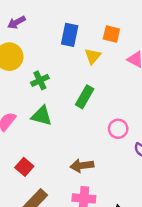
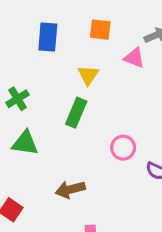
yellow triangle: (93, 56) -> (88, 75), moved
brown arrow: (82, 166) -> (70, 189), moved

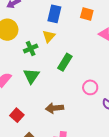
yellow triangle: (88, 75) -> (49, 36), moved
green triangle: (25, 143) -> (31, 76), turned 48

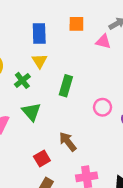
brown arrow: (55, 108) -> (68, 142), turned 72
red square: (17, 115) -> (42, 159), moved, turned 32

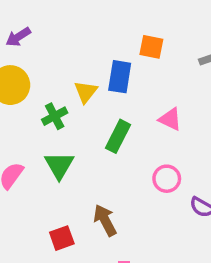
blue rectangle: (39, 33) -> (120, 77), moved
pink triangle: (103, 42) -> (170, 119), moved

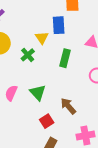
green triangle: (59, 165) -> (38, 93), moved

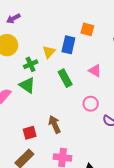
green rectangle: (65, 58) -> (65, 78), turned -60
green triangle: (38, 93) -> (27, 85), moved, turned -30

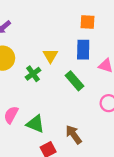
blue rectangle: (68, 45) -> (83, 50), moved
green triangle: (27, 85) -> (35, 124), moved

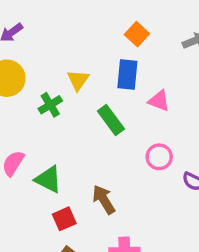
orange square: (88, 22) -> (137, 34), turned 35

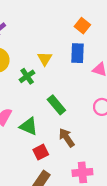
green rectangle: (111, 120) -> (56, 105), moved

